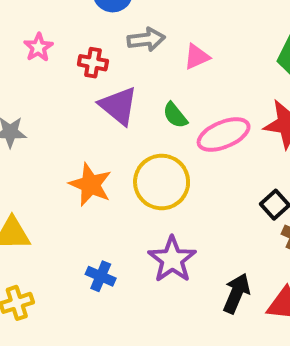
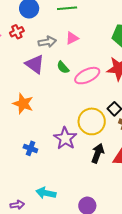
gray arrow: (146, 39) -> (47, 42), moved
red cross: (93, 63) -> (17, 32), moved, turned -32
yellow circle: (162, 182) -> (92, 121), moved

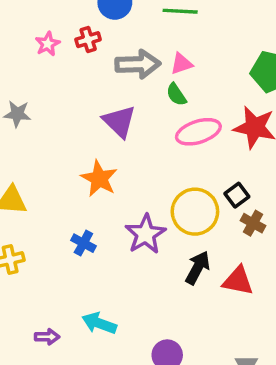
gray arrow: (47, 42) -> (138, 64), size x1.4
purple triangle: (35, 64) -> (119, 121), moved
green semicircle: (63, 67) -> (176, 94), moved
orange star: (23, 104) -> (99, 179), moved

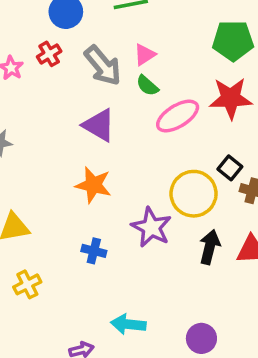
gray arrow: (138, 64) -> (103, 66), turned 66

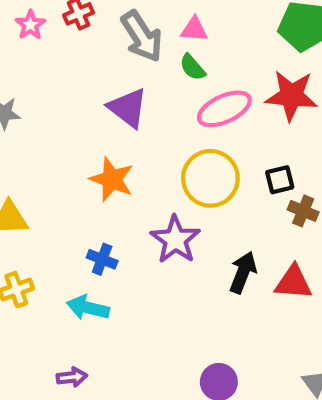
pink triangle: (145, 55) -> (194, 29), turned 30
black square: (230, 168) -> (280, 180), turned 30
yellow circle: (194, 194) -> (210, 178), moved
cyan arrow: (128, 324) -> (88, 308), moved

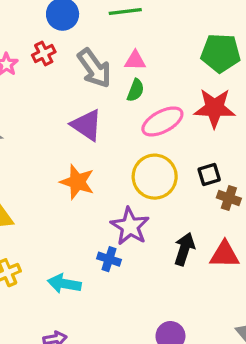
green semicircle: (192, 67) -> (136, 90), turned -115
blue cross: (102, 259) -> (109, 259), moved

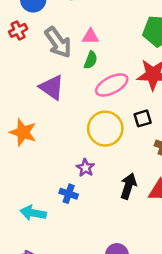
black square: (209, 175) -> (143, 118), moved
orange star: (77, 182) -> (23, 132), moved
purple star: (130, 226) -> (85, 168), size x0.6

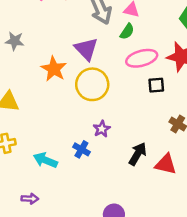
black square: (143, 118) -> (156, 85), moved
yellow circle: (105, 129) -> (92, 84), moved
orange star: (23, 132) -> (54, 69), moved

